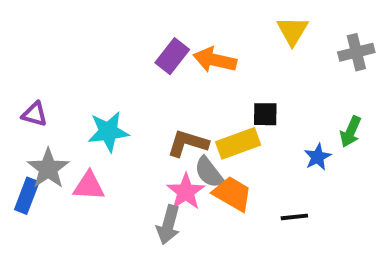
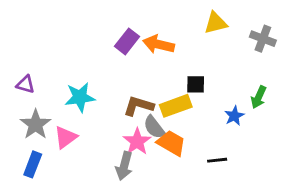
yellow triangle: (292, 31) -> (216, 23), turned 45
gray cross: (356, 52) -> (263, 39), turned 35
pink triangle: (89, 186) -> (66, 137), turned -40
blue rectangle: (27, 196) -> (33, 164), moved

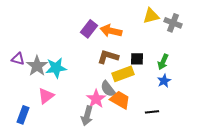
gray cross: (263, 39) -> (173, 23), moved
green arrow: (259, 97) -> (163, 62), moved
brown L-shape: (138, 106) -> (108, 57), moved
gray star: (36, 124) -> (37, 66), moved

